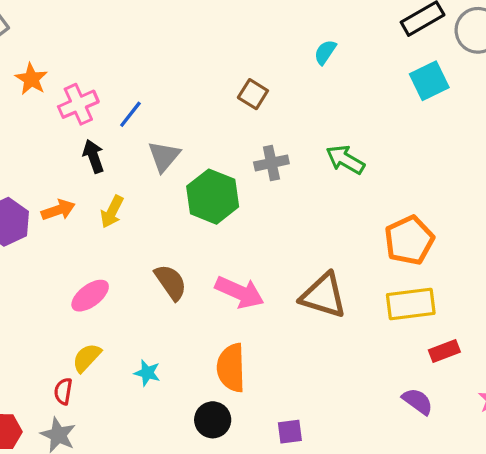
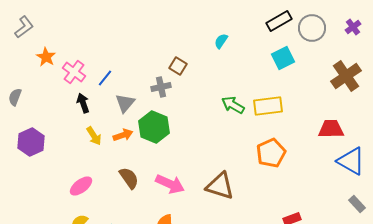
pink cross: (78, 104) -> (74, 72), turned -30
gray cross: (271, 163) -> (161, 87), moved
orange arrow: (58, 210) -> (123, 135), moved
yellow arrow: (112, 212) -> (94, 136), turned -60
yellow rectangle: (411, 304) -> (268, 106), moved

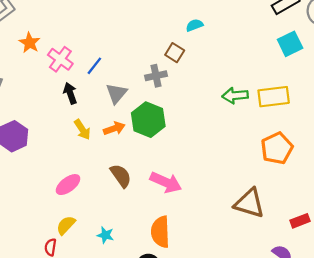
cyan semicircle: (221, 41) -> (194, 25), moved, turned 35
green arrow: (233, 105) -> (235, 96), turned -35
brown triangle: (220, 186) -> (249, 203), moved

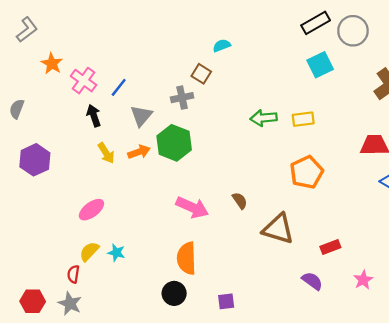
yellow rectangle: (274, 97) -> (303, 119), size x0.7
brown semicircle: (121, 176) -> (240, 201), moved, size x0.7
cyan star: (105, 235) -> (116, 253), moved

